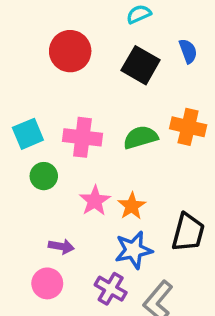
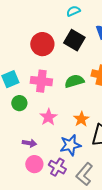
red circle: (70, 51) -> (42, 44), moved
orange star: (132, 206) -> (81, 119), moved
pink circle: (47, 283) -> (34, 164), moved

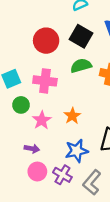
green semicircle: (74, 81) -> (81, 66), moved
pink star: (48, 117) -> (42, 120), moved
orange star: (81, 119) -> (72, 116), moved

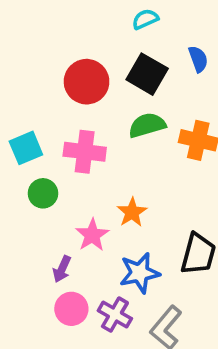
pink star: (42, 120) -> (92, 235), moved
purple arrow: (32, 149) -> (62, 269), turned 104

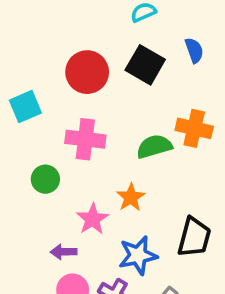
green semicircle: (147, 125) -> (154, 146), moved
cyan square: (26, 148) -> (25, 107), moved
purple arrow: (62, 269) -> (64, 252), turned 65

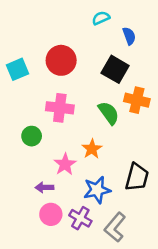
blue semicircle: (194, 50) -> (129, 36), moved
black square: (145, 65) -> (115, 69), moved
cyan square: (25, 107) -> (17, 69), moved
green semicircle: (154, 146) -> (109, 113), turned 70

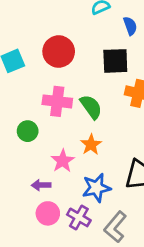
black square: (115, 69) -> (115, 61), turned -32
green semicircle: (109, 113) -> (91, 107), moved

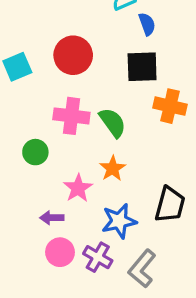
blue semicircle: (130, 26) -> (147, 24), moved

